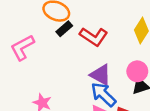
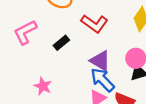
black rectangle: (64, 29) -> (61, 43), moved

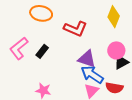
black rectangle: (61, 43) -> (42, 51), moved

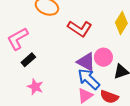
pink circle: (116, 50) -> (103, 57), moved
black rectangle: (42, 51) -> (28, 60), moved

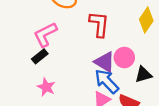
red L-shape: (80, 29) -> (99, 24), turned -120
pink L-shape: (18, 39) -> (45, 34), moved

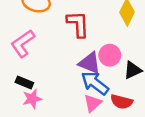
black rectangle: (40, 56) -> (24, 83), moved, turned 70
pink star: (46, 87) -> (32, 99), turned -30

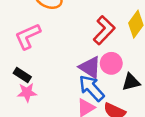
red L-shape: (78, 24) -> (104, 30), moved, turned 36

